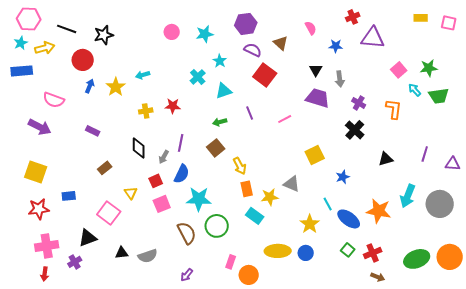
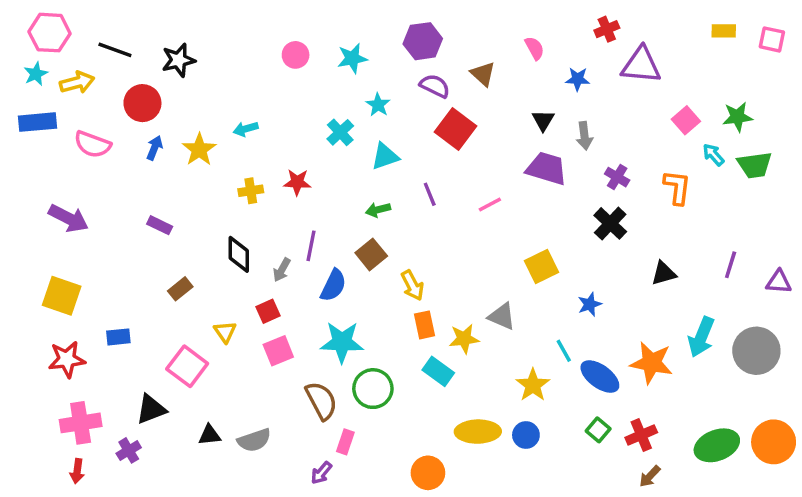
pink semicircle: (54, 100) -> (93, 144), moved
blue semicircle: (182, 174) -> (333, 285), moved
pink rectangle: (231, 262) -> (345, 442), moved
brown arrow: (378, 277) -> (650, 476), turned 112

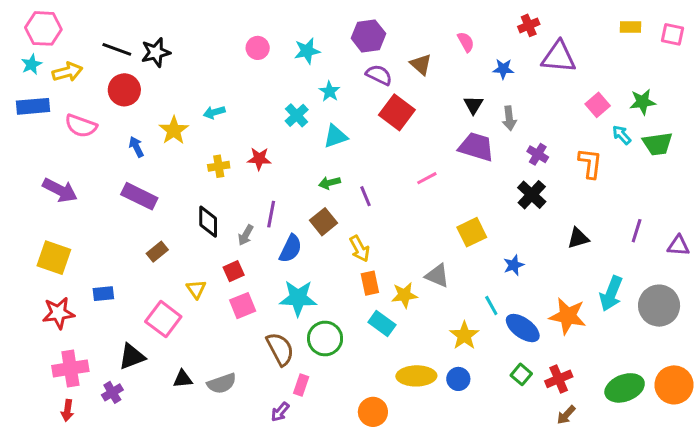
black line: (115, 50) -> (117, 49), moved
blue arrow: (154, 148) -> (136, 147), moved, turned -48
purple line: (430, 194) -> (365, 196), moved
purple rectangle: (160, 225) -> (139, 196), size x1.6

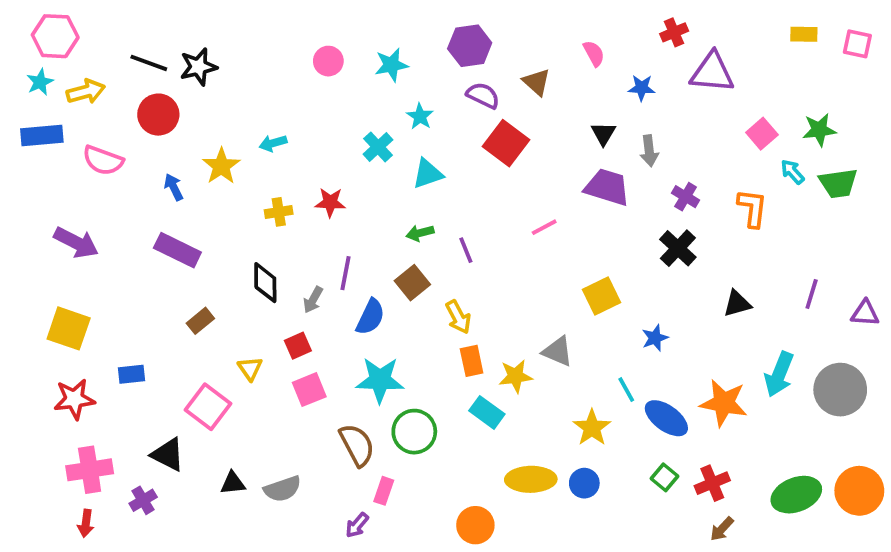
black triangle: (132, 356) -> (168, 454), turned 48

